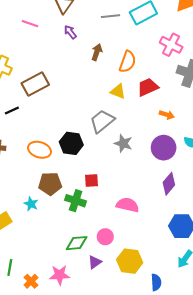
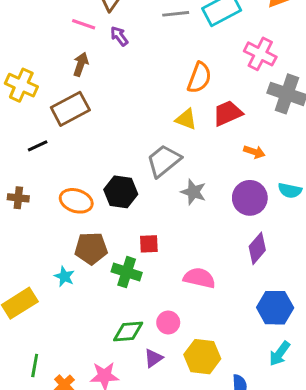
pink line: (30, 24) -> (84, 24), moved
brown arrow: (97, 52) -> (81, 64), moved

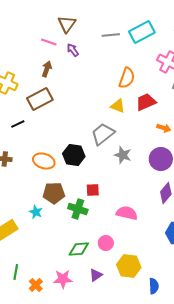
purple triangle: (153, 358) -> (96, 275), moved

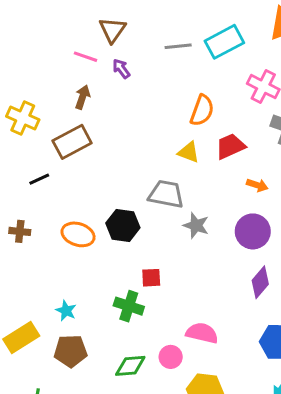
gray trapezoid: (103, 134) -> (166, 194), turned 50
brown pentagon: (54, 193) -> (71, 351), moved
pink semicircle: (127, 213) -> (202, 333), moved

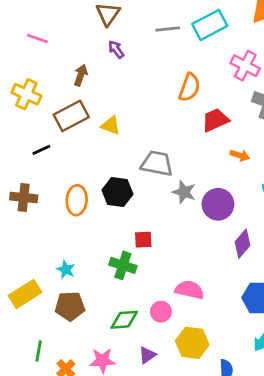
pink line: (85, 57) -> (37, 38), moved
yellow triangle: (189, 152) -> (111, 125), moved
brown cross: (20, 231) -> (24, 197), size x1.4
purple circle: (253, 231) -> (218, 204), moved
orange ellipse: (78, 234) -> (77, 200), turned 76

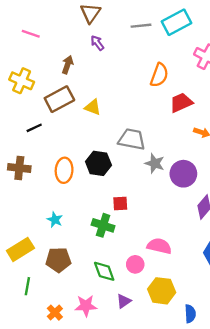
cyan star: (66, 269) -> (55, 220), moved
green diamond: (124, 320) -> (104, 271), turned 75
green line: (39, 351) -> (27, 286), moved

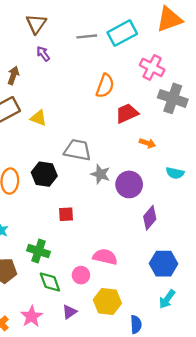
green cross: (103, 225) -> (38, 251), moved
pink star: (86, 306) -> (32, 316), turned -30

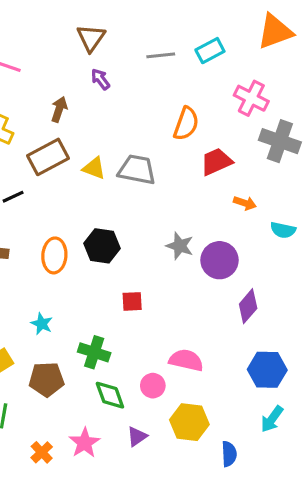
cyan rectangle: (122, 33) -> (210, 51), size x0.7
gray trapezoid: (78, 150) -> (137, 170), moved
cyan semicircle: (175, 173) -> (283, 230), moved

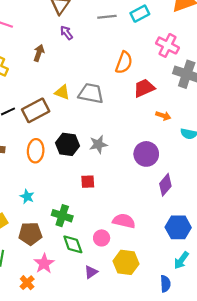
brown rectangle: (48, 157) -> (36, 110), moved
gray star: (180, 246) -> (98, 144), moved, turned -30
pink star: (85, 443) -> (44, 264), moved
blue semicircle: (229, 454) -> (165, 284), moved

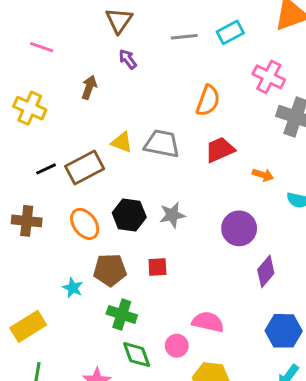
red trapezoid: (144, 88) -> (220, 150), moved
orange ellipse: (36, 151) -> (85, 224), turned -40
brown pentagon: (30, 234) -> (110, 270), moved

